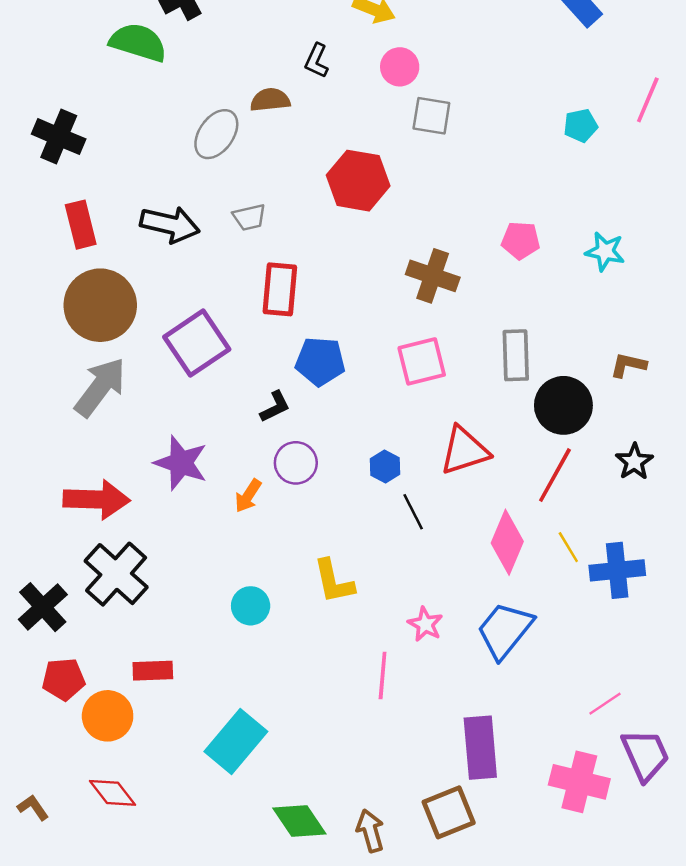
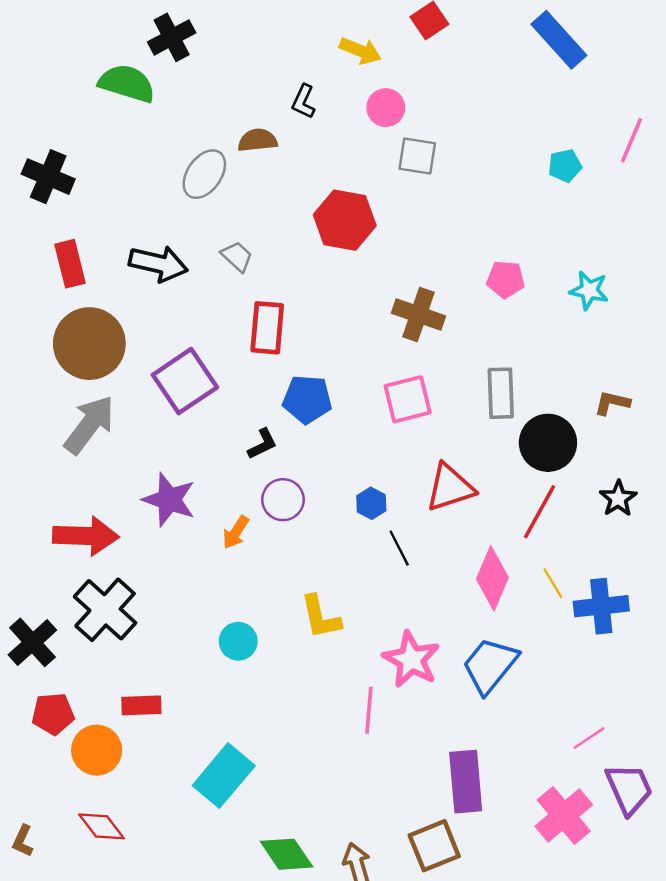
gray trapezoid: (249, 217) -> (237, 256), turned -124
pink star: (425, 624) -> (411, 659), size x1.6
pink cross: (579, 782) -> (564, 815), turned 36
brown L-shape: (33, 808) -> (23, 841), turned -120

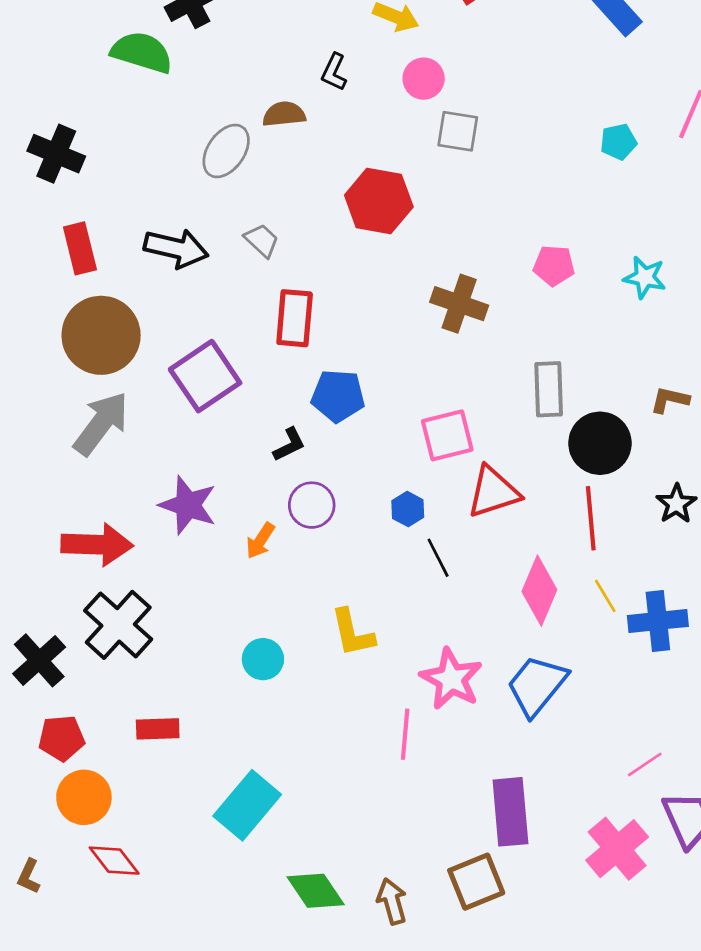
pink square: (408, 399) -> (447, 435), moved
red line: (540, 512) -> (591, 518), turned -34
orange circle: (97, 750) -> (84, 797), moved

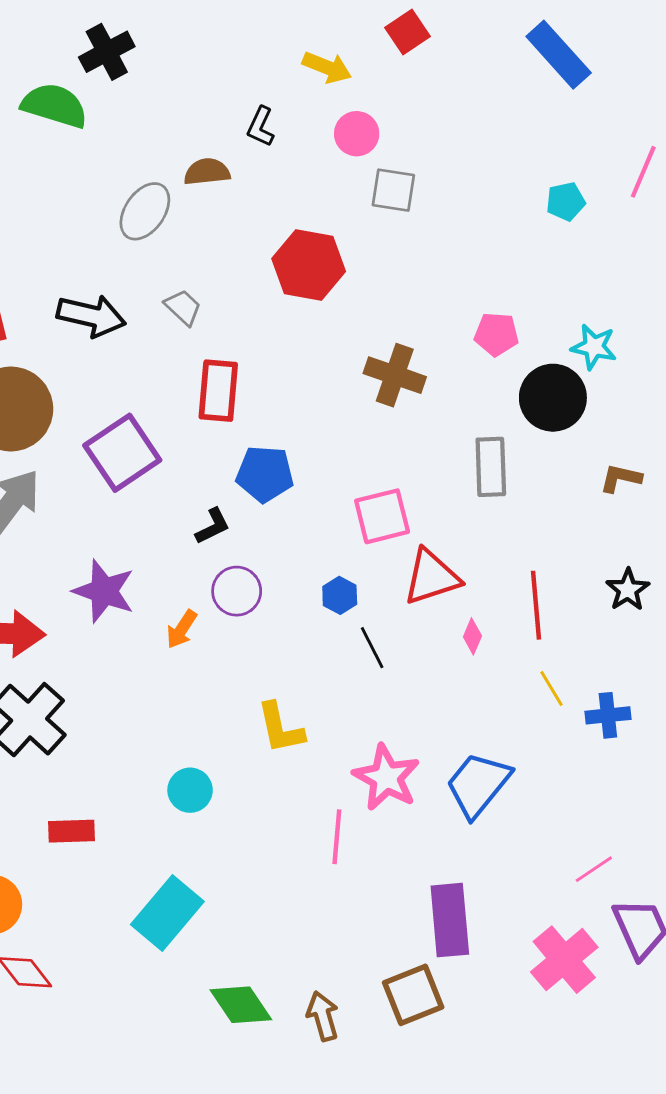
black circle: (600, 443) -> (553, 398), moved
pink diamond: (539, 591) -> (472, 636), moved, size x0.5
blue cross: (658, 621) -> (608, 715), size x0.7
cyan circle: (263, 659) -> (190, 790), moved

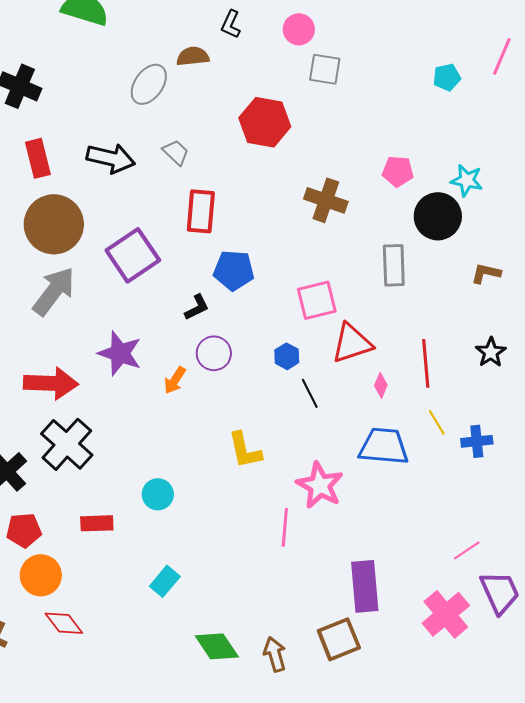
blue trapezoid: (478, 785) -> (384, 446), moved, turned 56
cyan circle: (190, 790) -> (158, 494), moved
cyan rectangle: (167, 913) -> (165, 581), size x0.6

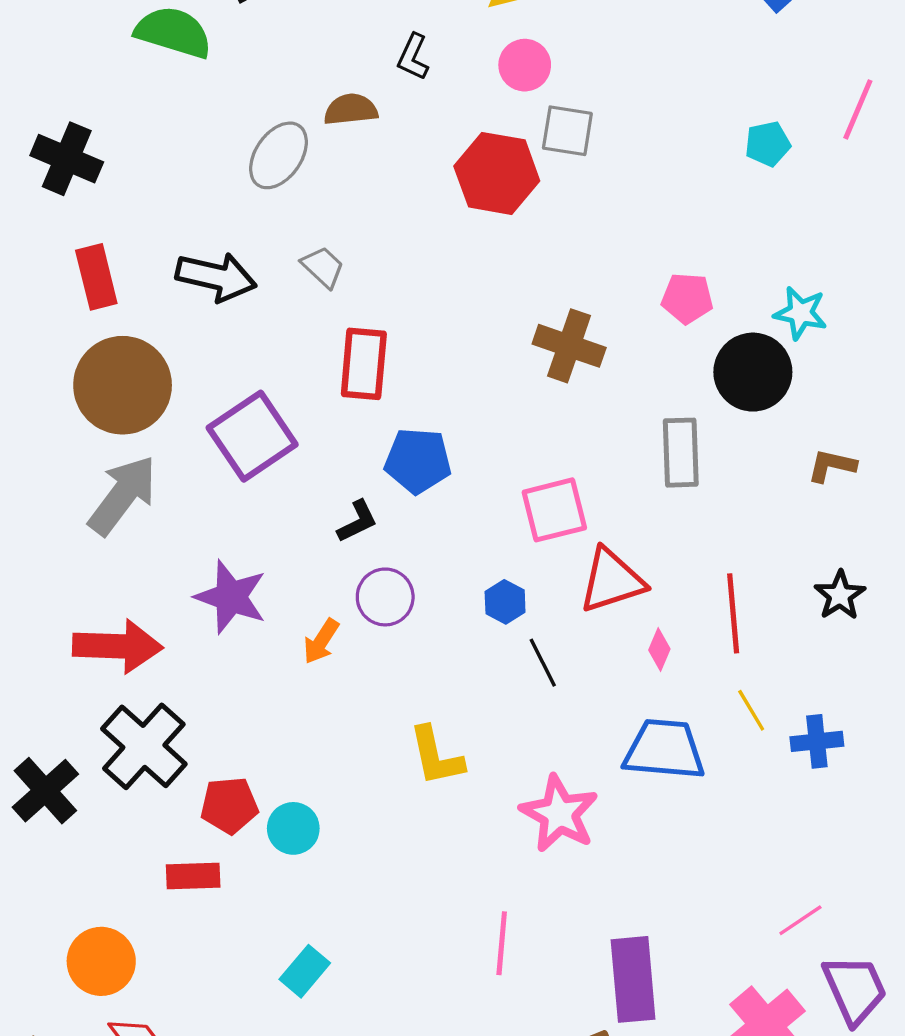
red hexagon: (265, 122) -> (497, 173), moved
pink line: (285, 527) -> (502, 943), moved
red pentagon: (24, 530) -> (229, 805), moved

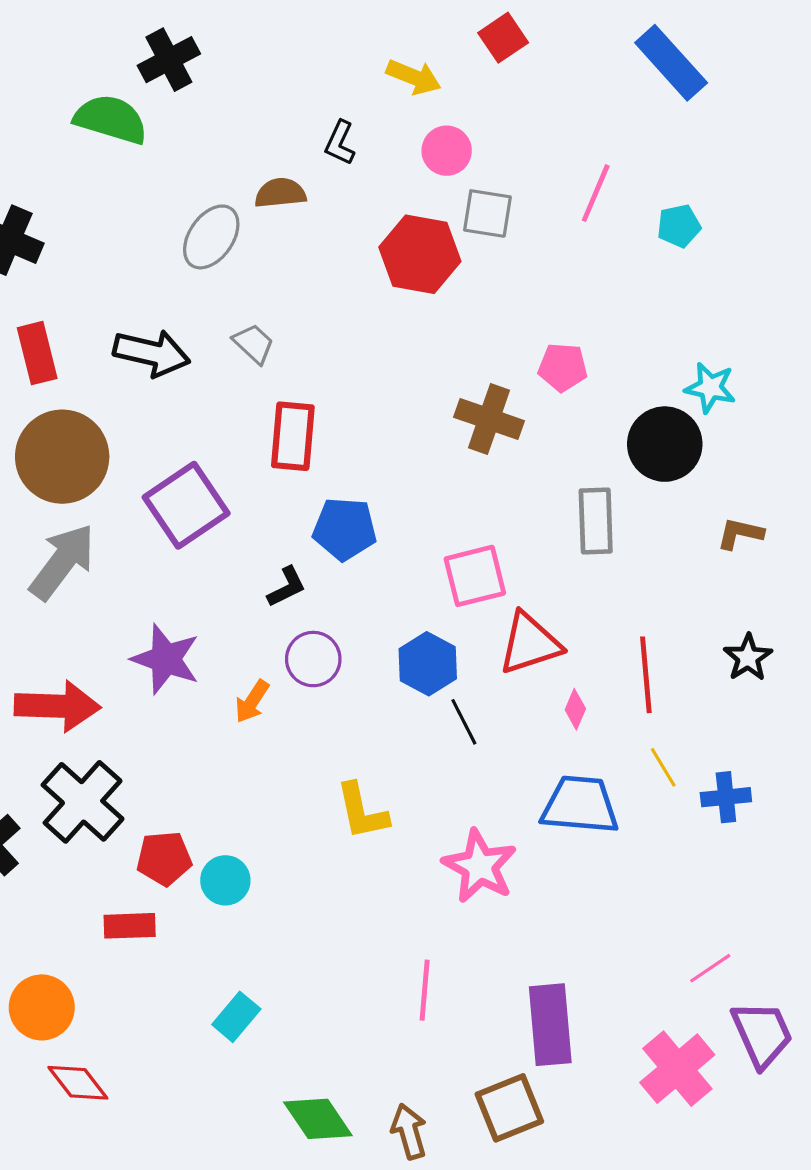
pink line: (858, 109) -> (596, 193), moved
pink pentagon: (687, 298) -> (563, 367), moved
blue hexagon: (505, 602) -> (428, 664), size x1.5

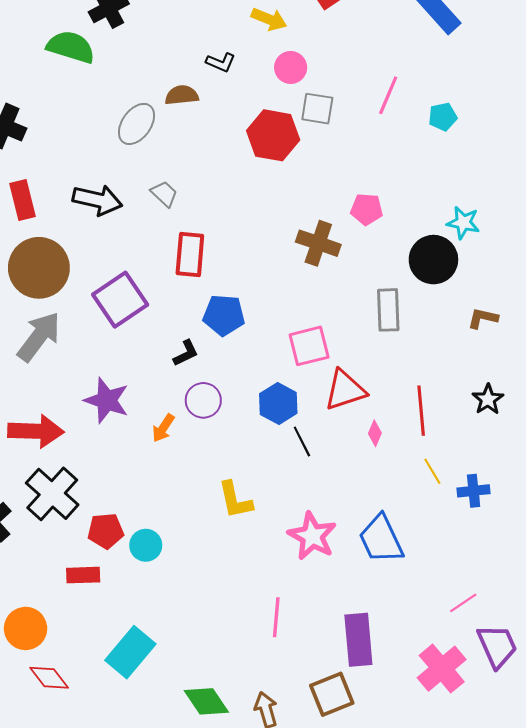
black L-shape: (340, 143) -> (221, 62), turned -92
blue trapezoid: (580, 805) -> (381, 539), moved, turned -120
cyan rectangle: (236, 1017) -> (130, 652), moved, size x1.6

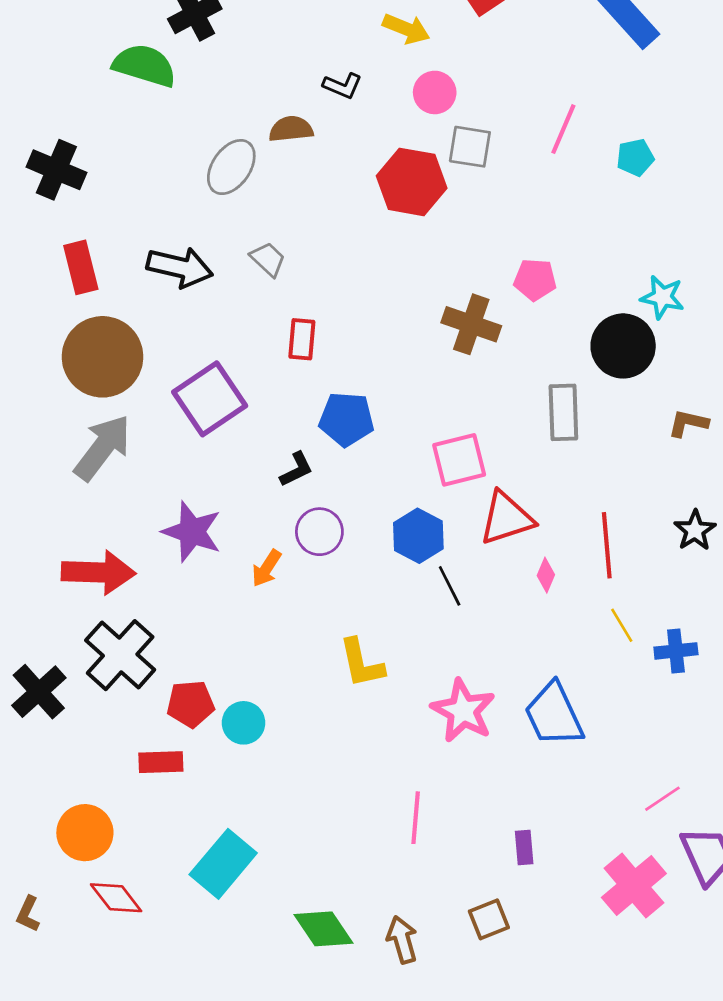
red rectangle: (190, 254) -> (302, 339), size x0.7
purple rectangle: (358, 640) -> (524, 848), size x0.5
brown square: (332, 694) -> (489, 919), size x0.7

